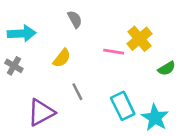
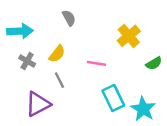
pink line: (114, 52) -> (96, 63), moved
gray cross: (14, 66) -> (27, 61), moved
gray line: (77, 92) -> (59, 80), moved

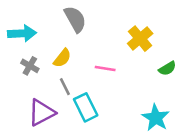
gray semicircle: (69, 18) -> (75, 19), size x1.5
cyan rectangle: (113, 98) -> (86, 107), moved

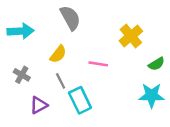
gray cross: (30, 66) -> (22, 75), moved
purple triangle: (42, 113) -> (39, 105), size x0.7
cyan star: (156, 118) -> (152, 95), moved, turned -30

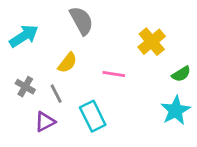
cyan arrow: (21, 31) -> (24, 36), turned -30
gray line: (61, 81) -> (56, 94), moved
cyan star: (152, 95) -> (176, 110), turned -30

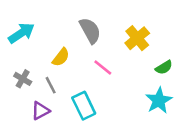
gray semicircle: (81, 21) -> (90, 31), moved
pink line: (114, 74) -> (103, 67), turned 30

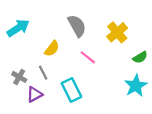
gray cross: (23, 79) -> (19, 77), moved

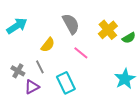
green semicircle: (140, 57) -> (129, 38), moved

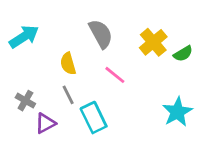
yellow semicircle: (48, 45) -> (68, 64), turned 126
gray line: (40, 67) -> (68, 95), moved

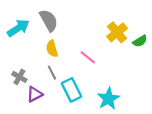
gray semicircle: (101, 34) -> (49, 20), moved
cyan star: (177, 112) -> (108, 99), moved

